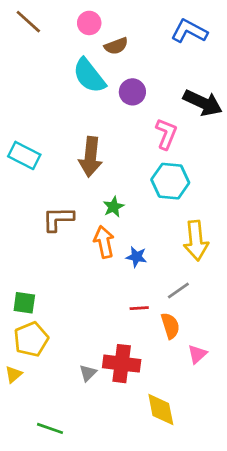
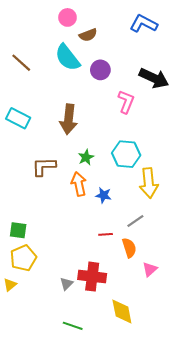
brown line: (28, 22) -> (21, 63), moved
cyan hexagon: (170, 181) -> (126, 154), moved
green line: (50, 428) -> (73, 326), moved

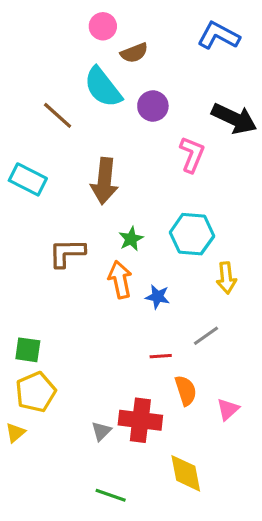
brown line: (21, 63) -> (58, 115), moved
yellow arrow: (149, 183) -> (226, 278), size x0.7
orange semicircle: (129, 248) -> (186, 390), moved

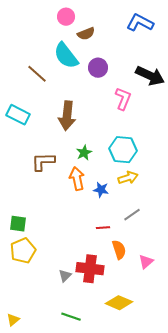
yellow arrow: (226, 278) -> (128, 178), moved, turned -102
yellow triangle: (15, 433) -> (13, 320), moved
yellow diamond: (186, 473) -> (119, 303), turned -56

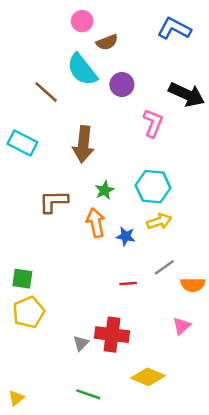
orange semicircle: (119, 250) -> (193, 285), moved, turned 108

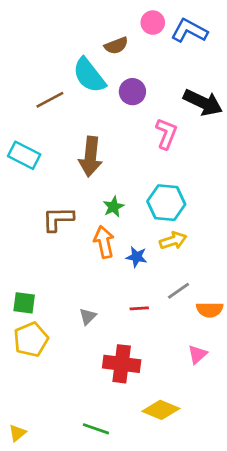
pink circle: (82, 21) -> (153, 23), moved
brown line: (46, 92) -> (50, 100), turned -70
gray triangle: (81, 343) -> (88, 316), moved

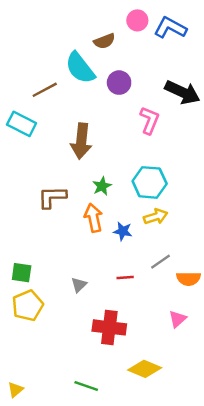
cyan rectangle: (24, 155) -> (22, 124), moved

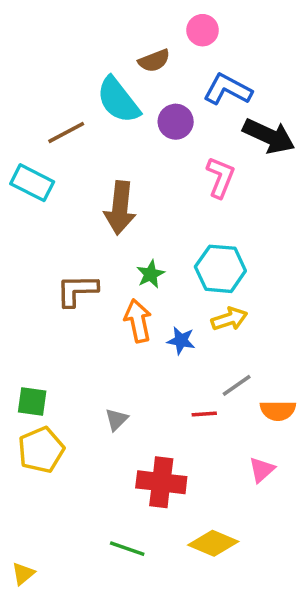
blue L-shape: (170, 28) -> (228, 89), moved
red line: (125, 278) -> (204, 414), moved
green line: (86, 386) -> (127, 549), moved

